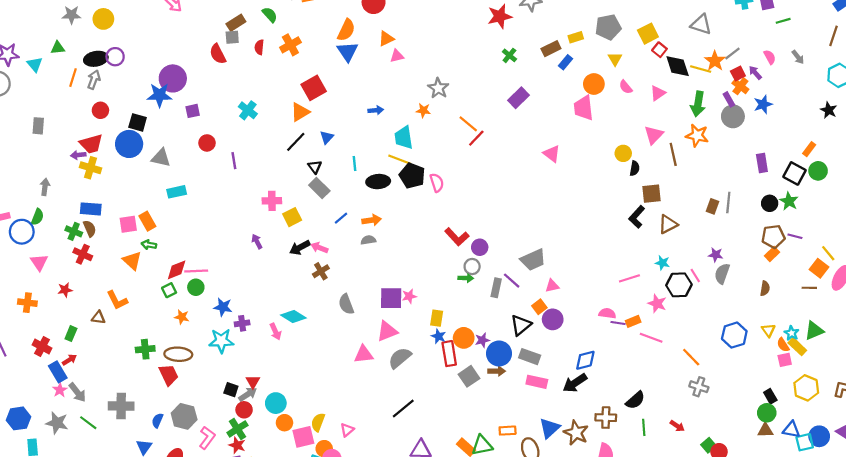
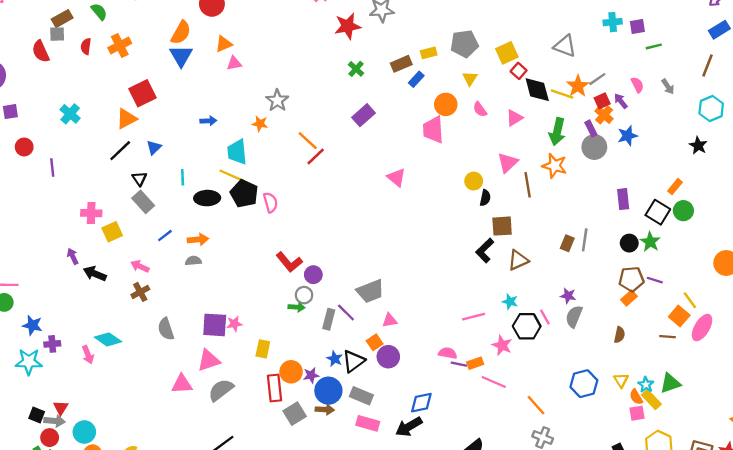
black arrow: (300, 248) -> (95, 274), moved, turned 48
blue star: (439, 336) -> (335, 359), moved
gray arrow: (248, 394) -> (54, 421), turned 36

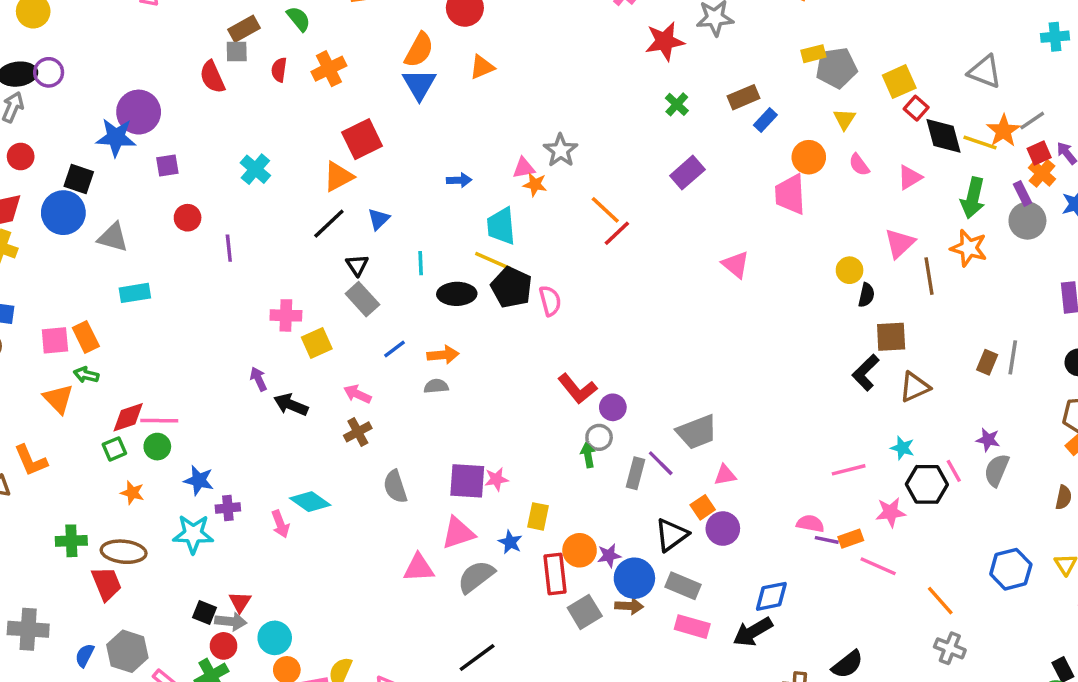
yellow rectangle: (429, 53) -> (813, 54), moved
pink triangle: (234, 63) -> (524, 168), moved
green arrow: (297, 307) -> (588, 455), turned -105
pink star: (502, 345) -> (891, 512), turned -30
blue star: (335, 359) -> (510, 542), moved

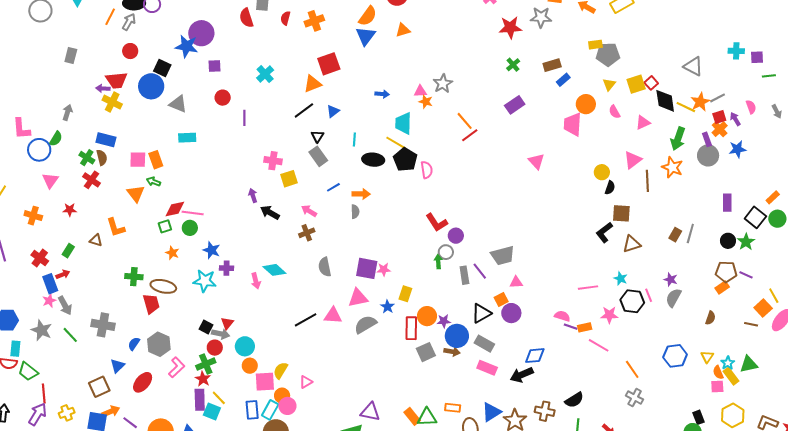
yellow square: (899, 82) -> (636, 84), moved
gray semicircle: (436, 386) -> (355, 212), turned 88
gray rectangle: (635, 473) -> (464, 275), turned -30
black line: (477, 658) -> (306, 320), moved

